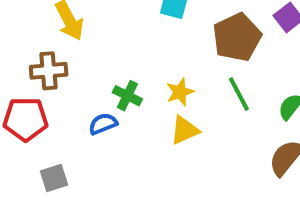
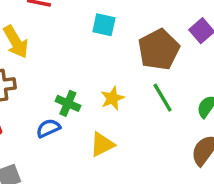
yellow triangle: (185, 130) -> (102, 144), moved

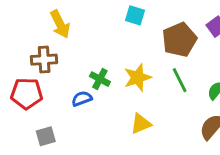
yellow star: (112, 98) -> (137, 78), size x1.4
yellow triangle: (102, 144) -> (141, 124), moved

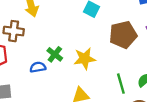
green line: (180, 80) -> (121, 84), moved

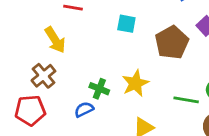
brown cross: (14, 31) -> (43, 76), turned -30
green line: (121, 84) -> (186, 100), turned -48

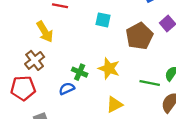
yellow star: (135, 83) -> (109, 68), turned -30

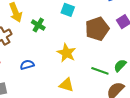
green cross: (80, 72) -> (38, 25), moved
yellow triangle: (115, 104) -> (66, 85), turned 35

